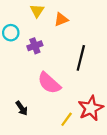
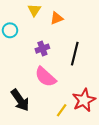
purple cross: (35, 46) -> (42, 49), moved
black arrow: (22, 108) -> (20, 100), size x1.6

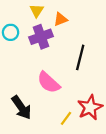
purple cross: (42, 49) -> (41, 37), moved, size x1.5

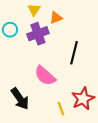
yellow line: (66, 118) -> (61, 109), turned -56

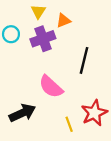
black arrow: (20, 99) -> (22, 113), turned -80

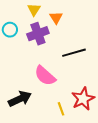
orange triangle: (63, 21) -> (56, 18), turned -40
black line: (84, 60) -> (74, 53), turned 60

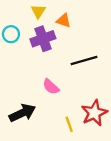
orange triangle: (56, 18) -> (63, 20), turned -40
pink semicircle: (45, 76) -> (51, 87), size x0.7

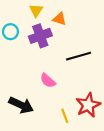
black arrow: (22, 113) -> (21, 105), turned 50

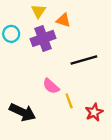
red star: (88, 105) -> (94, 112), size x0.7
yellow line: (65, 116) -> (69, 101), moved

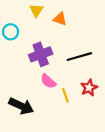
purple cross: (43, 38) -> (41, 54), moved
red star: (94, 112) -> (89, 88), moved

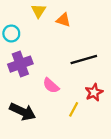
purple cross: (41, 54) -> (20, 64), moved
yellow line: (65, 95) -> (74, 109), moved, turned 48

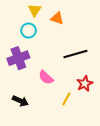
cyan circle: (11, 33) -> (29, 31), moved
black arrow: (23, 112) -> (20, 101), size x0.7

